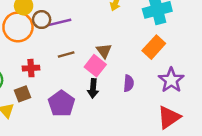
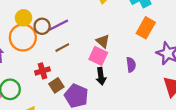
brown line: (66, 54) -> (62, 48), moved
brown square: (23, 94) -> (56, 85), moved

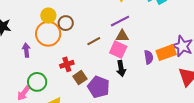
purple line: (58, 25) -> (120, 21), moved
orange rectangle: (146, 28) -> (166, 53), moved, turned 42
brown triangle: (103, 41) -> (122, 36), turned -40
brown line: (62, 48) -> (94, 41), moved

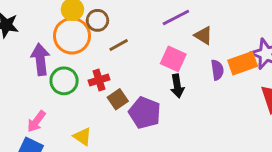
brown triangle: (122, 36) -> (203, 35), moved, turned 32
brown line: (94, 41) -> (119, 45), moved
purple arrow: (26, 50) -> (40, 59), size x1.5
green circle: (37, 82) -> (64, 81), moved

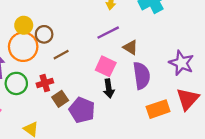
orange rectangle: (243, 63) -> (158, 109), moved
purple semicircle: (217, 70) -> (142, 76), size x1.6

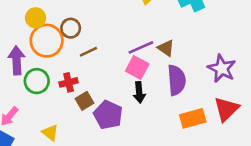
yellow circle: (24, 25) -> (35, 18), moved
purple line: (108, 33) -> (141, 47), moved

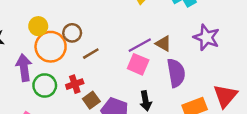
purple star: (222, 68) -> (206, 37), moved
black arrow: (139, 92) -> (146, 101), moved

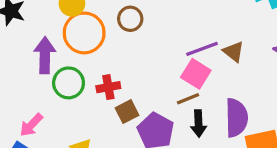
brown circle: (72, 33) -> (130, 19), moved
brown line: (91, 54) -> (188, 99), moved
purple semicircle: (176, 73) -> (236, 118), moved

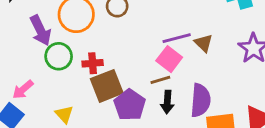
purple arrow: (45, 55) -> (40, 30), turned 148
brown square: (127, 112) -> (107, 86), size x1.6

